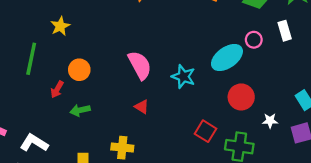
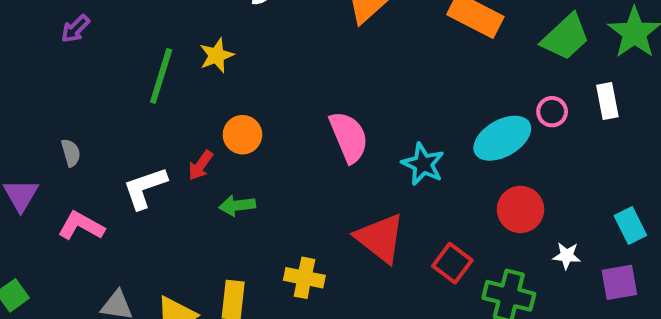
green line: (31, 59) -> (161, 76), moved
red triangle: (142, 107) -> (380, 238), moved, size x2.0
white L-shape: (34, 143) -> (145, 188), moved, turned -56

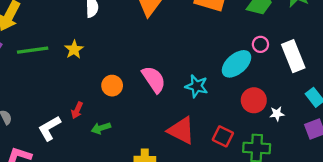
green line: (161, 76) -> (33, 50), moved, turned 76
white rectangle: (607, 101) -> (293, 56), moved, size x1.6
orange circle: (242, 135) -> (112, 86), moved
white star: (567, 256) -> (277, 114), moved

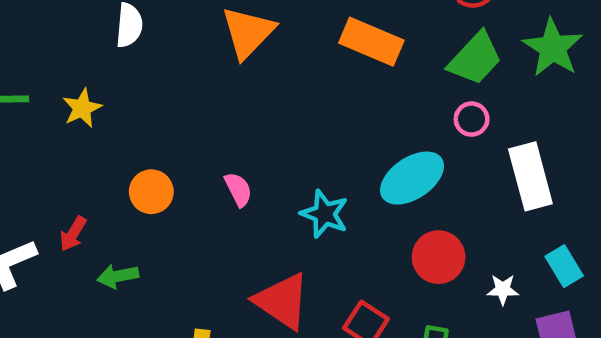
pink circle: (260, 44) -> (472, 119), moved
pink semicircle: (154, 79) -> (238, 189), size x0.6
white star: (277, 114) -> (503, 289), moved

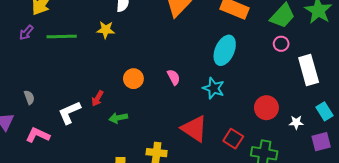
yellow star: (82, 108) -> (106, 30), moved, turned 30
cyan ellipse: (412, 178) -> (225, 50), moved, turned -32

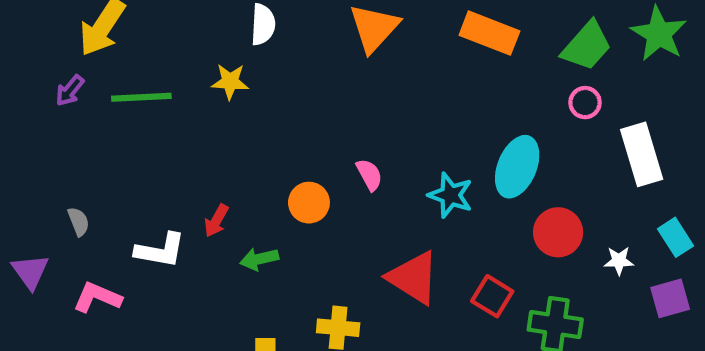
cyan ellipse: (225, 50) -> (517, 167), moved
orange circle: (133, 79) -> (309, 203), moved
white L-shape: (69, 113) -> (160, 250), turned -145

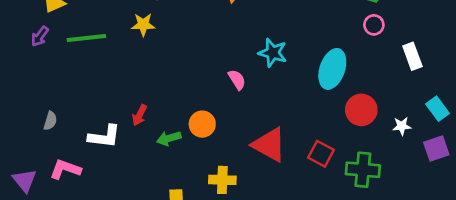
white rectangle: (642, 154) -> (412, 56), size x0.7
cyan star: (450, 195) -> (273, 53), moved
orange circle: (309, 203) -> (202, 124), moved
gray semicircle: (78, 222) -> (50, 121), turned 42
purple triangle: (30, 271) -> (25, 180), moved

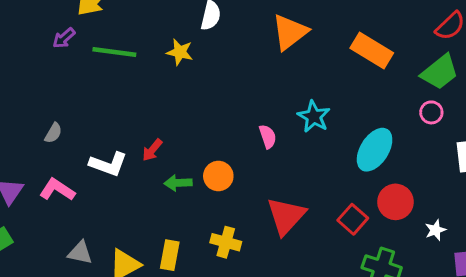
white star: (402, 126) -> (435, 230), turned -30
red triangle: (269, 145) -> (286, 216), turned 30
red square: (321, 154) -> (353, 219), moved

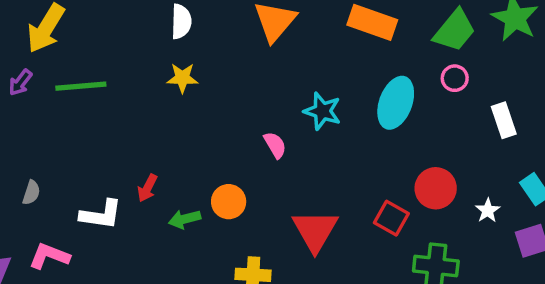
yellow star: (180, 52) -> (182, 78), moved
cyan ellipse: (375, 150) -> (396, 103), moved

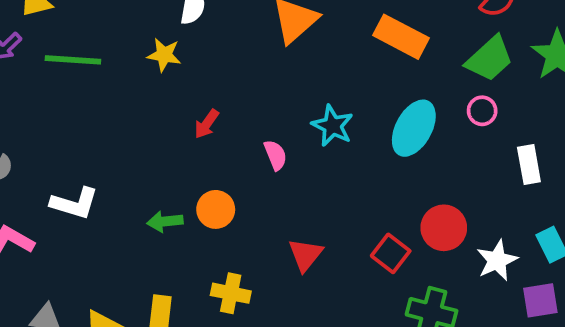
yellow star: (182, 78) -> (164, 55), moved
red arrow: (147, 188) -> (207, 124), moved
white star: (488, 211) -> (497, 260), size x1.5
red triangle: (315, 230) -> (305, 255), size x0.7

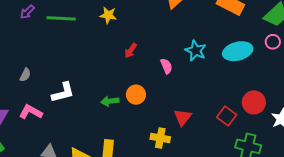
cyan ellipse: (414, 128) -> (238, 51), turned 48
white L-shape: (74, 203) -> (63, 92), turned -30
yellow cross: (231, 293) -> (160, 138), moved

